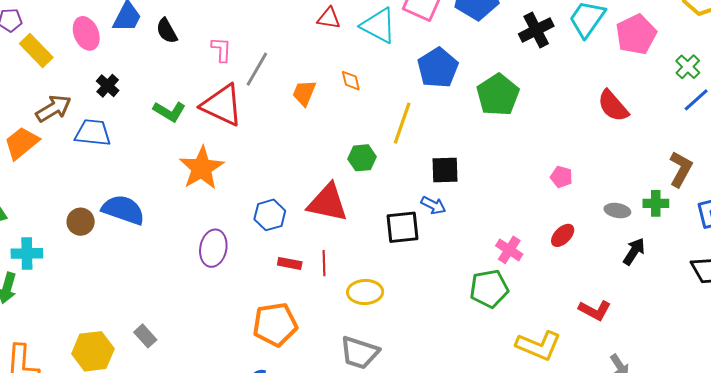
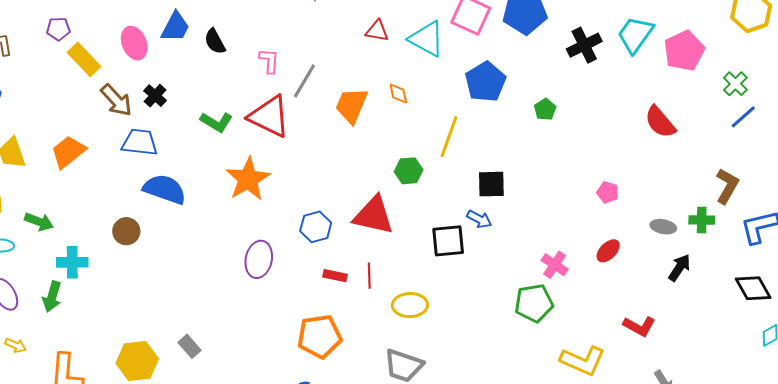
orange trapezoid: (304, 93) -> (352, 105), size x1.4
green pentagon: (498, 95) -> (545, 109), size x0.5
brown arrow: (54, 108) -> (116, 100), moved, turned 78
blue semicircle: (123, 210) -> (165, 189), moved

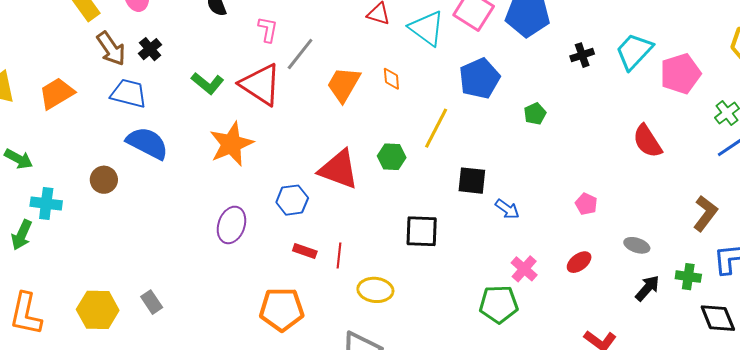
black cross: (584, 45) -> (582, 55), size x0.7
red triangle: (374, 215) -> (339, 169), moved
blue arrow: (479, 219) -> (507, 209), moved
green cross: (702, 220) -> (688, 277), moved

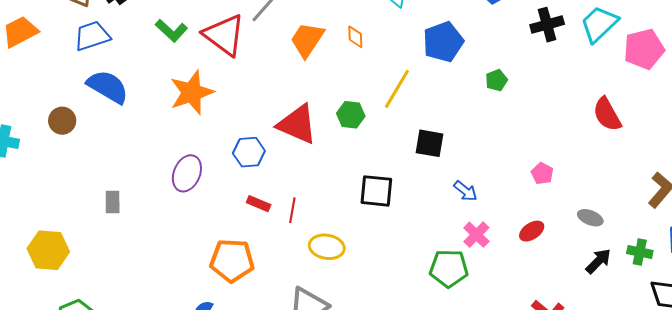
black cross: (582, 55) -> (547, 25), size x1.4
blue trapezoid: (129, 93) -> (92, 36), turned -36
blue arrow: (507, 209) -> (465, 191), moved
gray rectangle: (152, 302) -> (113, 202), moved, turned 30

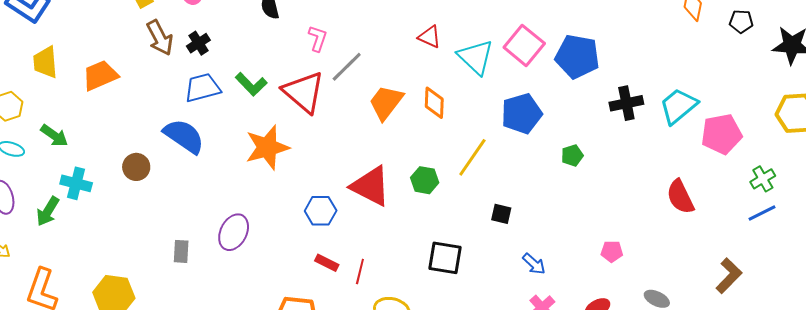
blue trapezoid: (92, 36) -> (202, 88), moved
orange diamond: (355, 37) -> (434, 103), size x1.4
black square: (430, 143) -> (501, 214), size x0.7
purple ellipse: (187, 173) -> (234, 232), moved
pink pentagon: (542, 173) -> (612, 251), turned -30

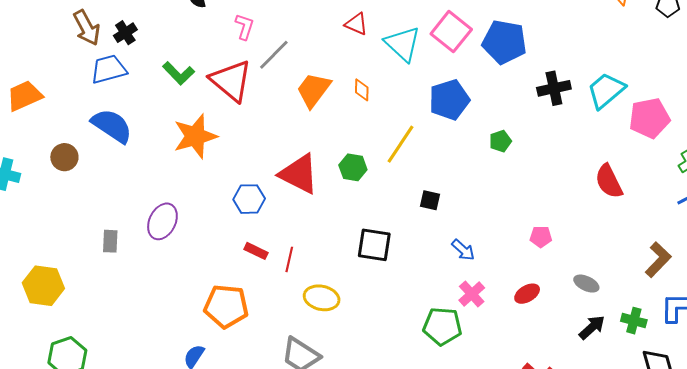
orange trapezoid: (100, 75) -> (24, 96), moved
blue trapezoid: (202, 88) -> (109, 69), moved
orange diamond: (434, 103) -> (362, 90), size x0.7

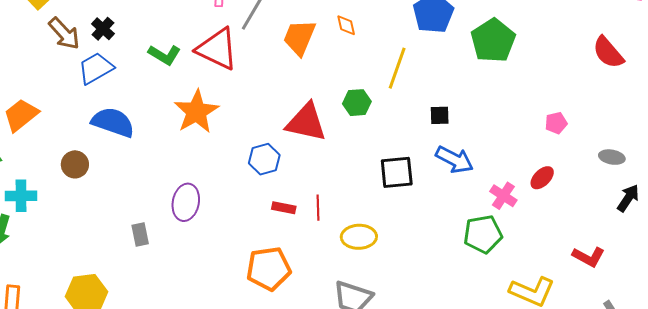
green pentagon: (500, 141) -> (493, 41), size x2.0
blue arrow: (463, 250) -> (454, 160), moved, size x1.5
red ellipse: (527, 294) -> (542, 178), moved

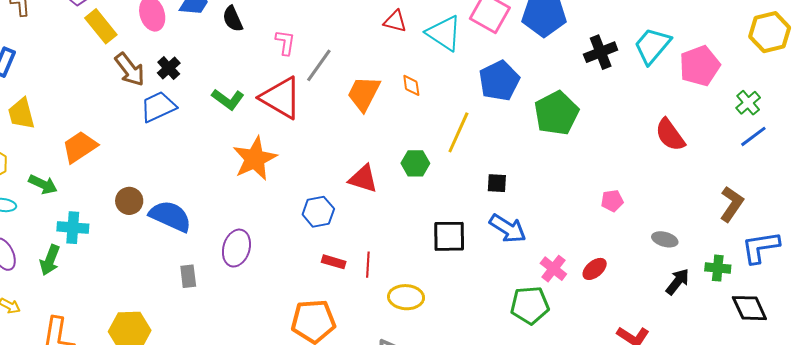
blue semicircle: (113, 122) -> (170, 216), moved
red triangle: (306, 122) -> (363, 179), size x0.7
red ellipse: (542, 178) -> (595, 269), moved

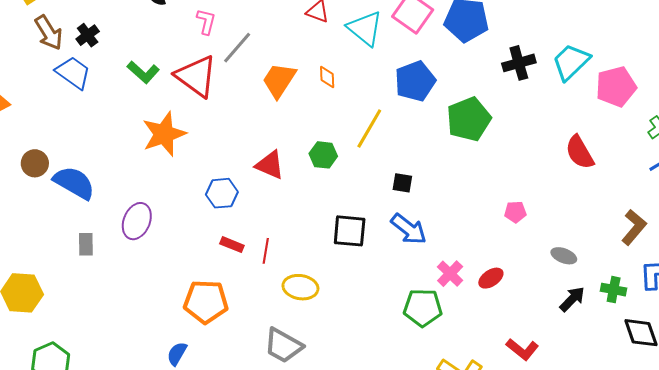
blue trapezoid: (158, 107) -> (73, 73), turned 54

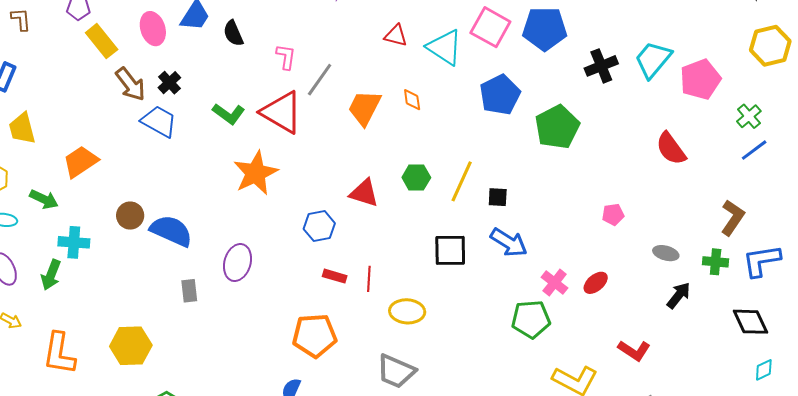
yellow line: (369, 129) -> (462, 181), moved
green cross: (614, 290) -> (716, 262), moved

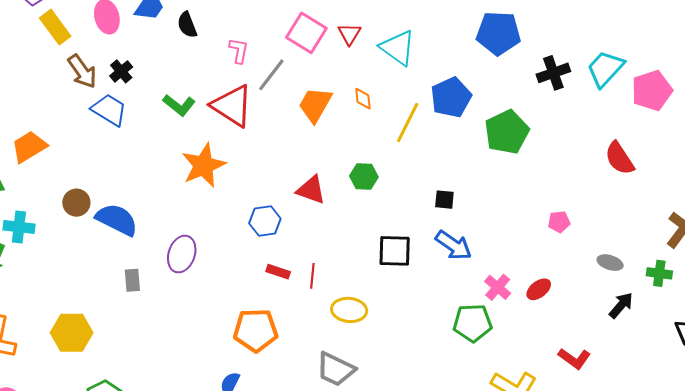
pink square: (490, 27) -> (306, 33), moved
red triangle: (396, 36) -> (349, 34), turned 45
yellow line: (462, 181) -> (408, 122), moved

